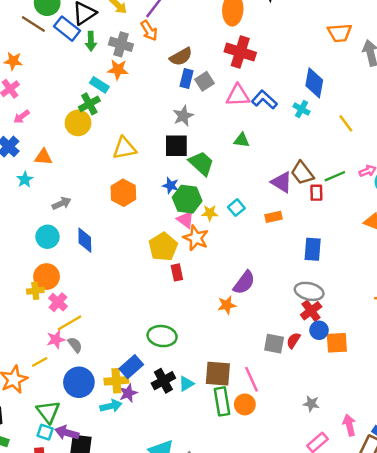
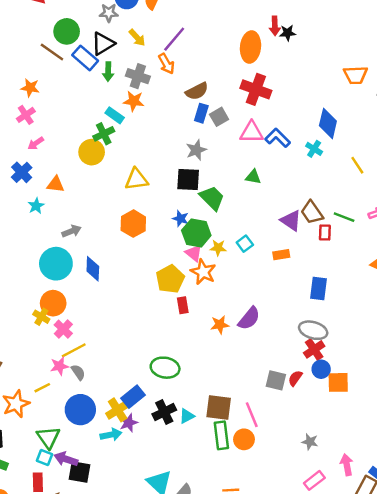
green line: (335, 176) -> (344, 217), turned 42
cyan circle: (47, 237) -> (56, 264), size x1.4
yellow cross: (35, 291) -> (41, 317), turned 35
orange star: (227, 305) -> (220, 325), moved
yellow cross: (116, 381) -> (118, 410), turned -30

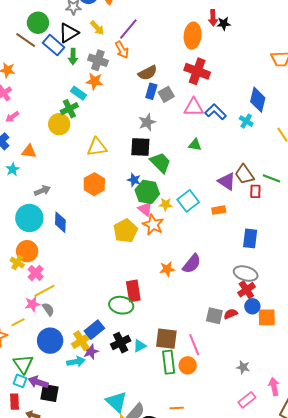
cyan square: (245, 244) -> (188, 201), size x1.5
red rectangle: (183, 305) -> (133, 291), moved, size x1.5
red semicircle: (295, 378) -> (231, 314), turned 32

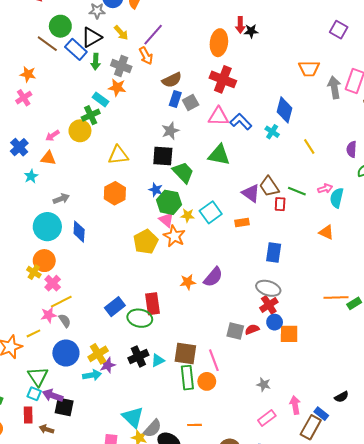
pink arrow: (12, 117) -> (52, 136), moved
green triangle: (195, 145) -> (219, 155), size x1.6
blue rectangle: (94, 330) -> (115, 307), moved

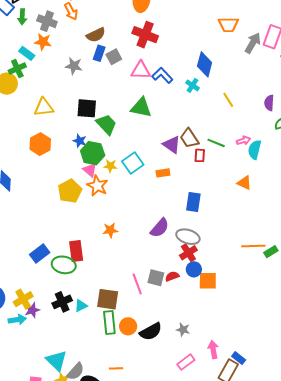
gray arrow: (334, 87) -> (253, 43), turned 40
gray star: (170, 131) -> (74, 66), moved, turned 30
purple semicircle: (213, 277) -> (160, 228), moved
pink line: (214, 360) -> (137, 284), moved
black semicircle: (342, 397) -> (151, 332), moved, size x1.6

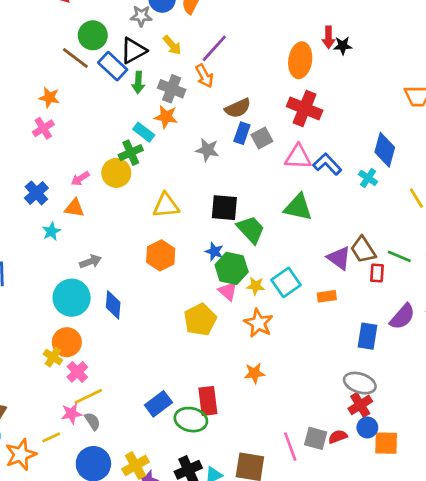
orange star: (97, 186) -> (258, 323), moved
purple semicircle: (160, 228) -> (402, 317), moved

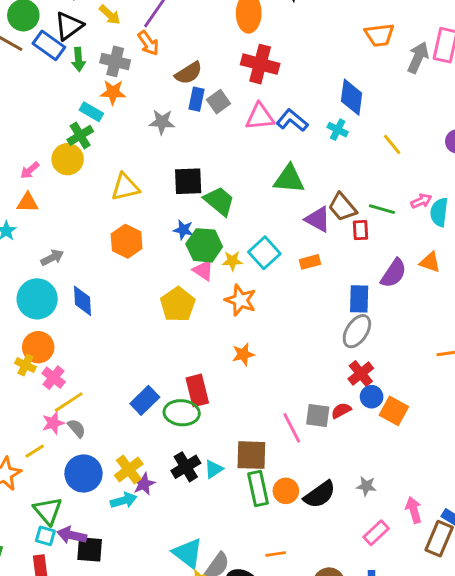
green triangle: (298, 207) -> (289, 179), moved
gray ellipse: (360, 383) -> (357, 331), moved, turned -68
orange square: (386, 443) -> (394, 411), turned 35

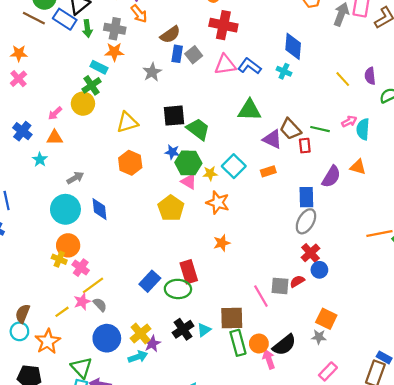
gray star: (162, 122) -> (152, 72), turned -30
yellow line: (392, 144) -> (343, 79), moved
orange square: (394, 411) -> (326, 319), moved
yellow line: (35, 451) -> (62, 312), moved
pink arrow: (414, 510) -> (269, 359), moved

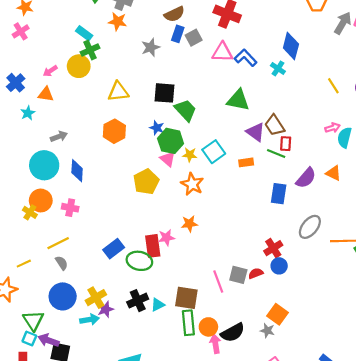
cyan rectangle: (99, 67) -> (84, 33), moved
green line: (320, 129) -> (276, 153), moved
gray ellipse: (306, 221) -> (310, 227), moved
pink cross: (81, 268) -> (70, 208), moved, turned -35
pink star: (82, 302) -> (166, 238), moved

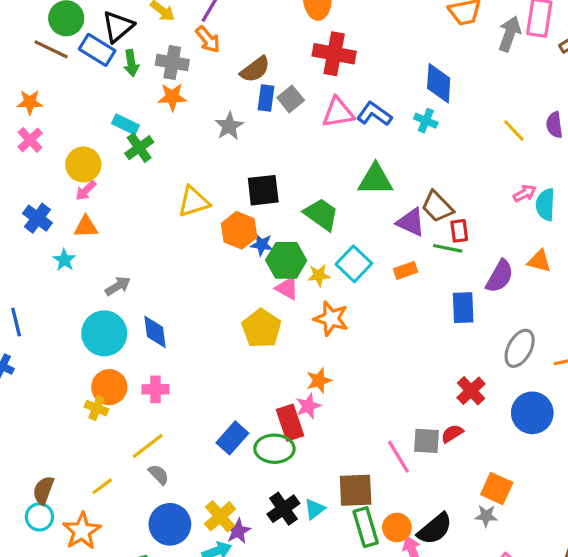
yellow circle: (79, 66) -> (83, 165), moved
green trapezoid: (185, 110) -> (321, 214), moved
orange hexagon: (114, 131) -> (239, 230), moved
orange star: (189, 224) -> (319, 380), moved
blue circle: (279, 266) -> (532, 413), moved, size x1.6

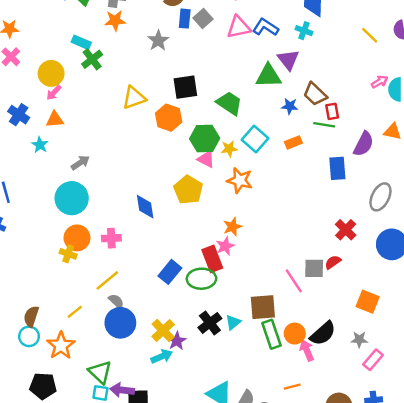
purple triangle: (411, 222) -> (288, 60), moved, turned 30
blue star: (262, 245) -> (290, 106), moved
blue diamond: (155, 332) -> (145, 207), moved
gray star: (486, 516) -> (359, 340), moved
blue circle: (170, 524) -> (120, 323), moved

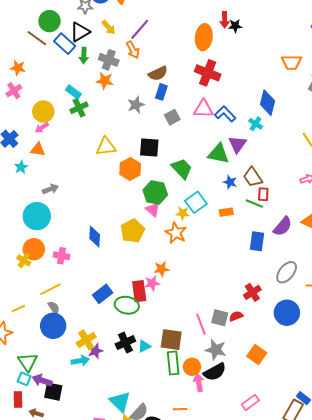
gray square: (203, 19) -> (172, 117), moved
yellow star: (229, 149) -> (183, 213), moved
gray star: (359, 340) -> (216, 350), moved, size x1.5

